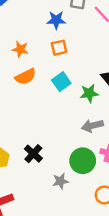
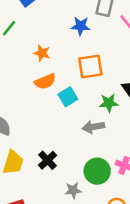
orange square: (59, 48) -> (90, 66), moved, size x1.5
cyan square: (61, 82) -> (68, 97), moved
gray arrow: (92, 126) -> (93, 127), moved

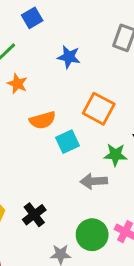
blue star: (81, 26) -> (69, 57), moved
orange star: (42, 53) -> (17, 84), moved
orange square: (90, 66) -> (99, 109), turned 30

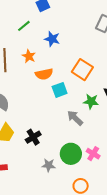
blue star: (69, 57) -> (52, 39), moved
orange star: (17, 84) -> (29, 56), moved
gray arrow: (94, 181) -> (75, 118), turned 42

